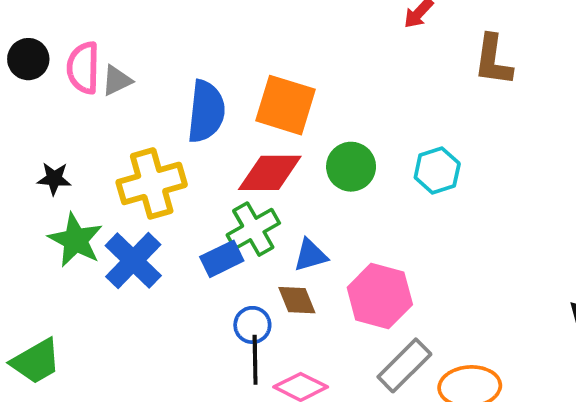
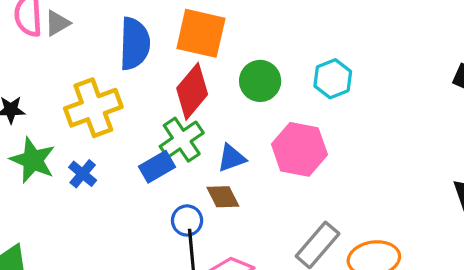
red diamond: (270, 173) -> (192, 91), turned -46
blue cross: (133, 261) -> (83, 174), size x0.6
pink hexagon: (380, 296) -> (299, 149), moved

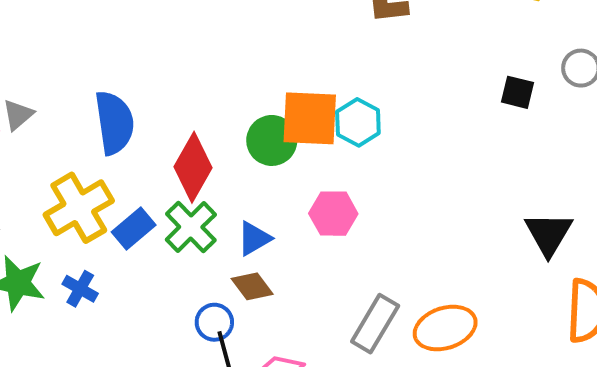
orange square: (201, 33) -> (310, 118), moved
pink hexagon: (299, 149) -> (333, 214), size x0.7
blue rectangle: (157, 167) -> (134, 228), moved

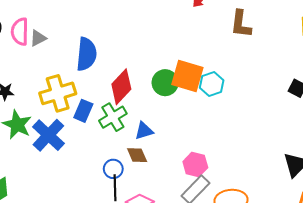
pink hexagon: (333, 214) -> (195, 165), moved
blue rectangle: (134, 228) -> (83, 111), turned -40
blue cross: (80, 289) -> (48, 135), size x1.8

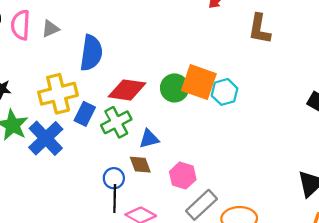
gray triangle: (38, 38) -> (50, 29), moved
red diamond: (121, 87) -> (127, 90), turned 52
pink hexagon: (195, 165) -> (183, 176), moved

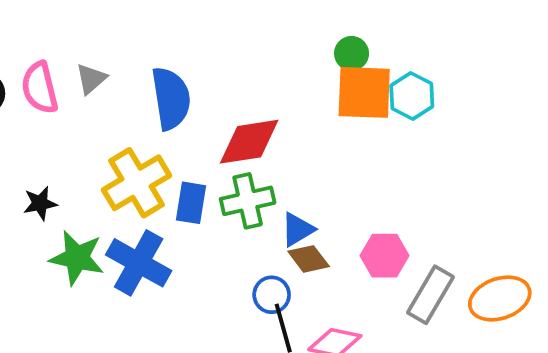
green circle: (174, 88) -> (352, 53), moved, size x0.7
green cross: (116, 122) -> (248, 201), turned 32
blue triangle: (149, 139) -> (298, 229), moved

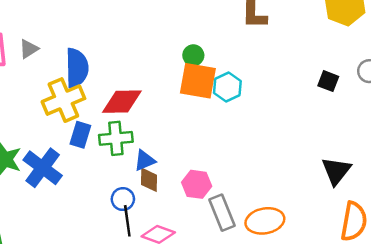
yellow cross: (137, 183) -> (63, 100), moved
brown diamond: (309, 259) -> (149, 180), turned 30
gray rectangle: (430, 295) -> (222, 213), turned -60

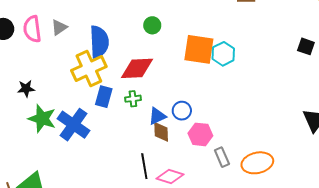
green circle: (193, 55) -> (152, 25), moved
green cross: (116, 138) -> (133, 99), size x0.6
blue circle: (123, 199) -> (182, 111), moved
gray rectangle: (222, 213) -> (222, 157), size x0.7

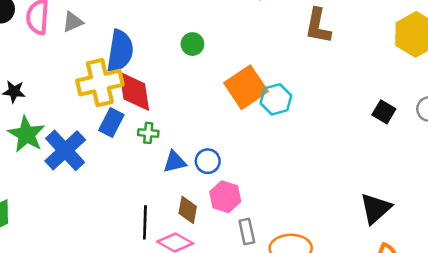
orange square: (199, 49) -> (246, 87), turned 36
red diamond: (137, 68) -> (134, 91), moved, turned 72
brown diamond: (161, 132) -> (188, 210), moved

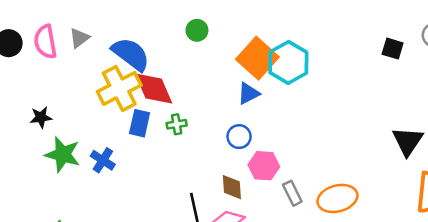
blue semicircle: (120, 51) -> (131, 54), turned -48
cyan hexagon: (276, 99) -> (288, 62), size x1.4
blue cross: (65, 150) -> (103, 160), size x0.6
blue triangle: (175, 162) -> (248, 94), moved

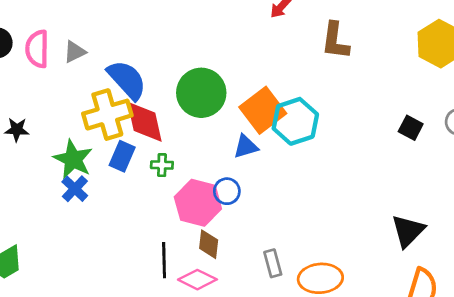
green circle: (197, 30) -> (201, 93), moved, size x2.0
green star: (63, 154) -> (73, 159), moved
pink hexagon: (264, 166) -> (198, 203), moved, size x1.4

